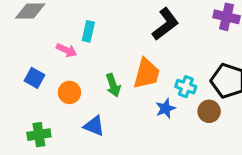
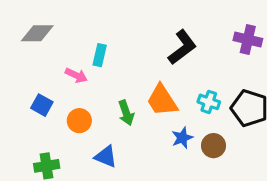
orange trapezoid: (147, 74) -> (162, 100), turned 132
cyan cross: (186, 87) -> (209, 102), moved
brown circle: (209, 111) -> (213, 146), moved

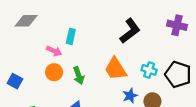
blue square: (42, 105) -> (15, 81), moved
green arrow: (126, 113) -> (79, 76), moved
orange circle: (79, 121) -> (54, 72), moved

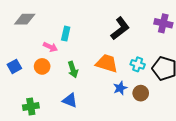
orange trapezoid: (116, 69) -> (107, 63), turned 140
orange circle: (54, 72) -> (42, 66), moved
blue square: (15, 81) -> (14, 66), moved, turned 32

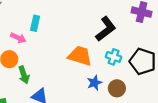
black L-shape: (120, 28) -> (106, 29), moved
green arrow: (73, 70) -> (24, 75), moved

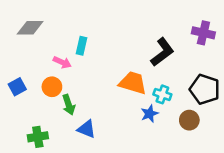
cyan cross: (114, 57) -> (162, 94), moved
brown circle: (117, 88) -> (189, 120), moved

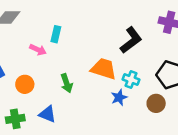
orange circle: (52, 87) -> (25, 84), moved
green arrow: (69, 105) -> (67, 83), moved
blue triangle: (87, 129) -> (47, 114), moved

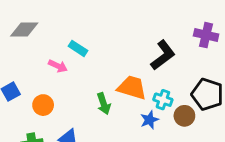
cyan rectangle: (56, 34) -> (78, 48), turned -70
green arrow: (67, 83) -> (104, 104), moved
brown circle: (156, 103) -> (184, 116), moved

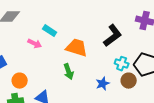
orange trapezoid: (132, 88) -> (77, 48), moved
cyan cross: (163, 100) -> (122, 64), moved
orange circle: (43, 105) -> (20, 81), moved

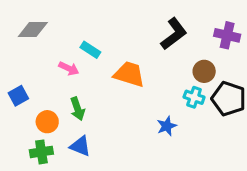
black L-shape: (113, 36) -> (174, 34), moved
green arrow: (69, 72) -> (77, 109), moved
brown circle: (129, 81) -> (204, 71), moved

